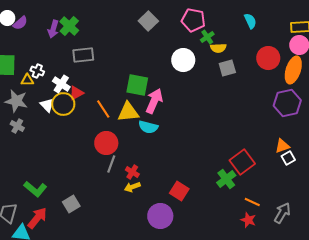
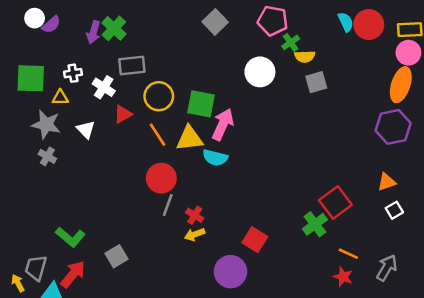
red circle: (268, 58) -> (369, 25), moved
white cross: (37, 71) -> (73, 73), moved, turned -32
white cross: (61, 84) -> (104, 87), moved
yellow circle: (63, 104) -> (159, 96), moved
white square: (288, 158) -> (394, 210), moved

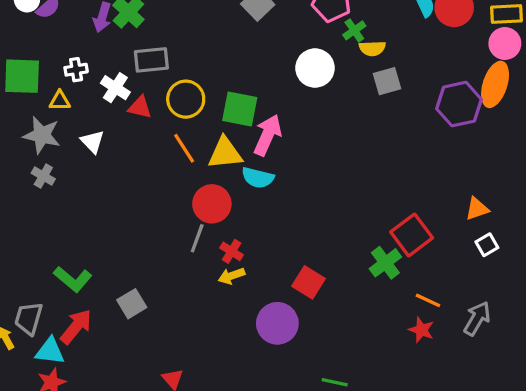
red triangle: (123, 114) -> (140, 107), moved, turned 42
purple hexagon: (393, 127) -> (459, 104), moved
red circle: (161, 178) -> (212, 204), moved

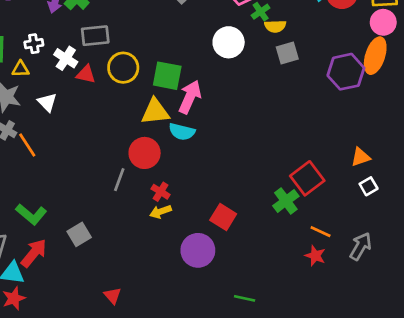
orange line: (184, 148) -> (27, 145), moved
gray line: (197, 238) -> (119, 180), moved

